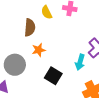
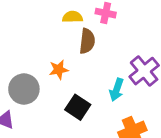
yellow semicircle: (47, 12) -> (72, 17), turned 112
brown semicircle: (30, 27) -> (87, 41), moved

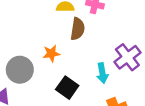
cyan arrow: (117, 90) -> (102, 73), turned -30

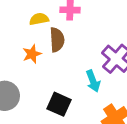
orange star: (51, 53) -> (32, 54), moved

